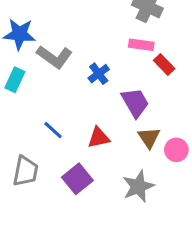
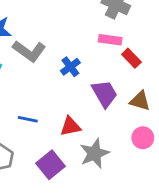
blue line: (53, 130) -> (28, 119), turned -30
brown triangle: (149, 138) -> (140, 101), moved, turned -40
gray star: (138, 186) -> (95, 153), moved

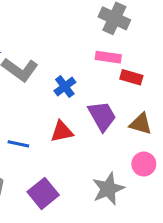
red rectangle: (131, 58) -> (131, 77), turned -30
red triangle: (70, 126) -> (62, 131), moved
gray star: (95, 153) -> (108, 189), moved

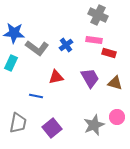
blue cross: (65, 87) -> (66, 45), moved
red triangle: (62, 131) -> (56, 77), moved
pink circle: (144, 164) -> (117, 117), moved

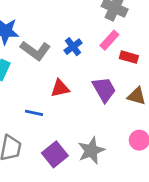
pink rectangle: (94, 40) -> (109, 40), turned -56
gray star: (94, 125) -> (91, 151), moved

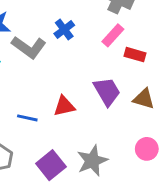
blue cross: (73, 47) -> (64, 29), moved
red triangle: (60, 88) -> (64, 106), moved

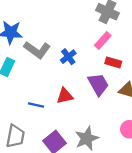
blue cross: (64, 29) -> (68, 57), moved
red rectangle: (135, 55) -> (113, 62), moved

